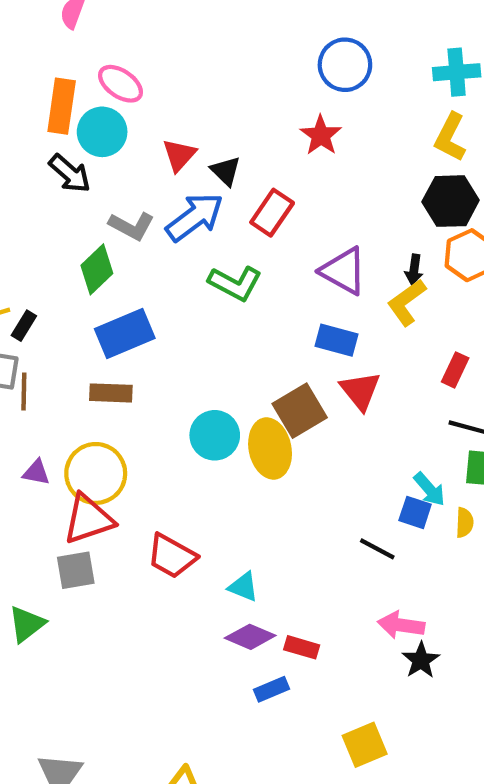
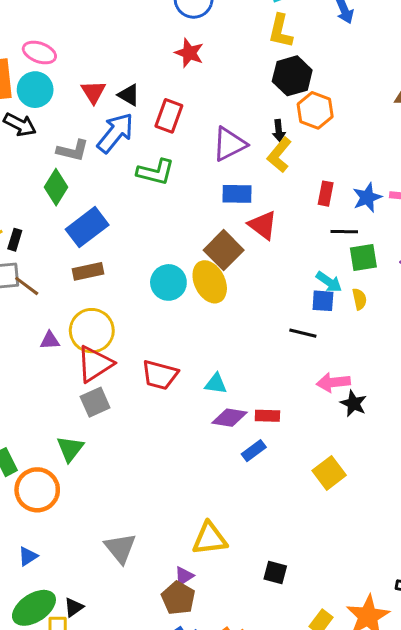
purple triangle: (343, 271) -> (229, 144), turned -42
brown line: (24, 392) -> (27, 286), turned -40

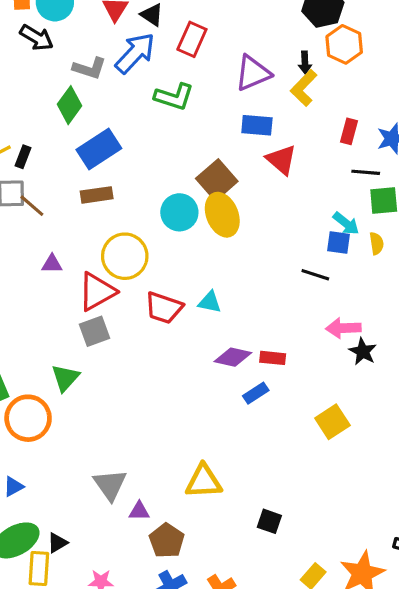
brown square: (224, 250) -> (217, 180), moved
yellow circle: (92, 331) -> (125, 256), moved
cyan triangle: (216, 384) -> (210, 302), moved
purple triangle: (184, 576) -> (139, 511), moved, turned 30

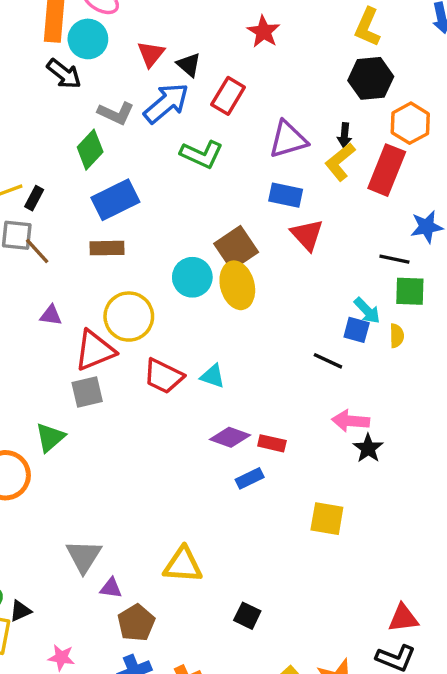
orange hexagon: (344, 44) -> (410, 123), moved
red rectangle: (349, 131) -> (387, 170), moved, size x1.8
yellow square: (332, 422) -> (327, 519), turned 36

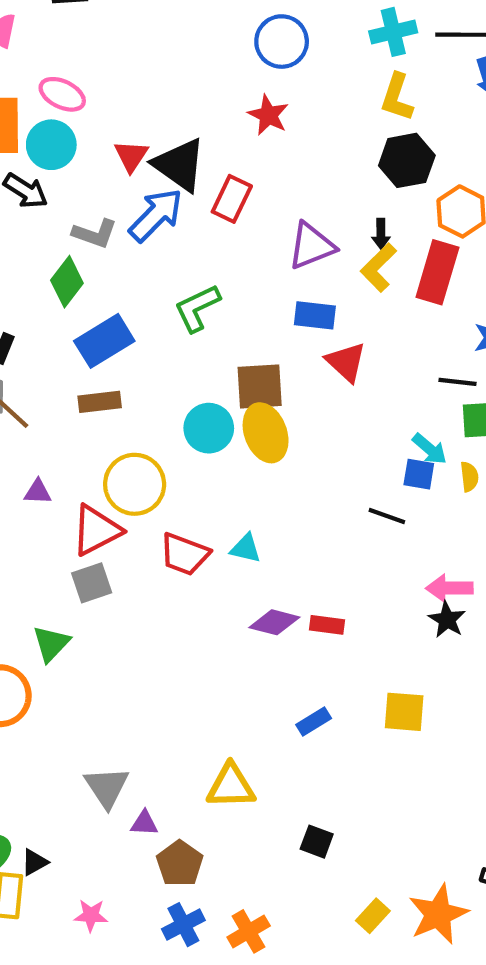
black triangle: (189, 65) -> (179, 165), size x1.8
green L-shape: (202, 154) -> (197, 308), moved, turned 135
brown square: (236, 248) -> (260, 386), turned 36
pink arrow: (351, 421) -> (449, 588), moved
blue rectangle: (250, 478) -> (314, 722), moved

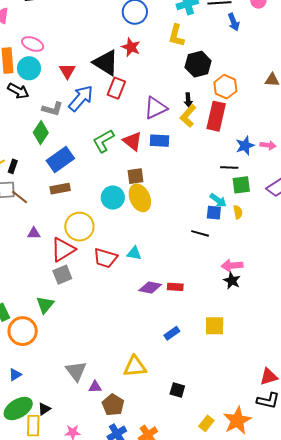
yellow L-shape: (397, 97) -> (176, 35), moved
black triangle: (179, 165) -> (106, 63), moved
red triangle: (346, 362) -> (132, 141), moved
brown square: (260, 386) -> (136, 176), size x0.7

